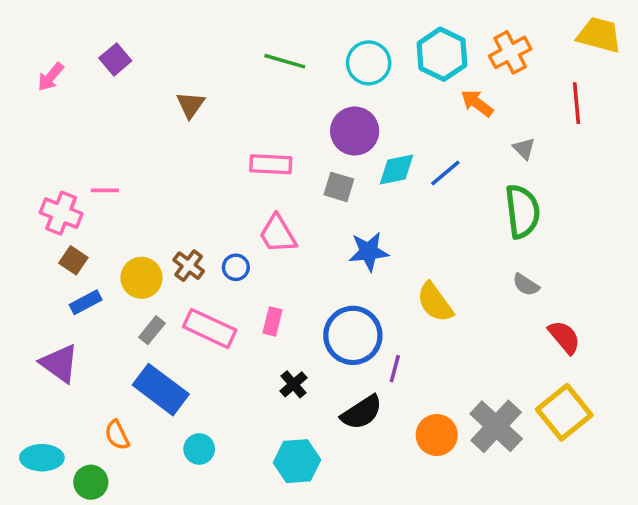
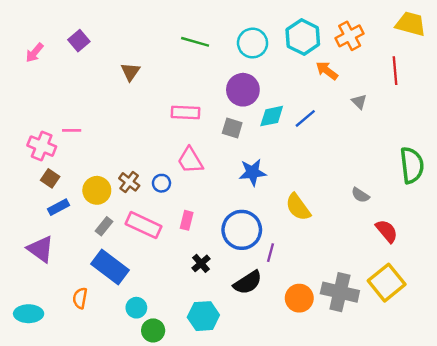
green semicircle: (522, 211) -> (412, 165), moved
gray cross: (496, 426) -> (340, 292), turned -30
orange semicircle: (117, 435) -> (80, 298), turned 36
green circle: (91, 482) -> (153, 330), moved

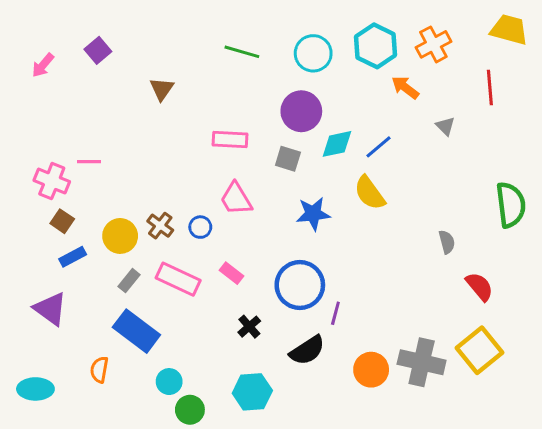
gray semicircle: (360, 195) -> (447, 242), turned -138
yellow semicircle: (298, 207) -> (370, 193), moved
pink rectangle: (187, 220) -> (231, 273), turned -66

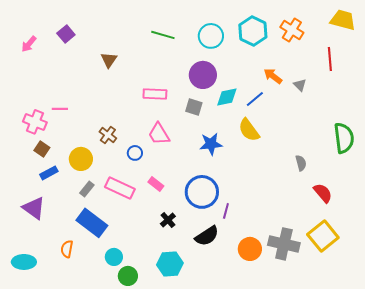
orange cross: (433, 44) -> (292, 30), turned -30
orange arrow: (405, 87) -> (273, 76), moved
brown cross: (160, 226) -> (108, 135), moved

